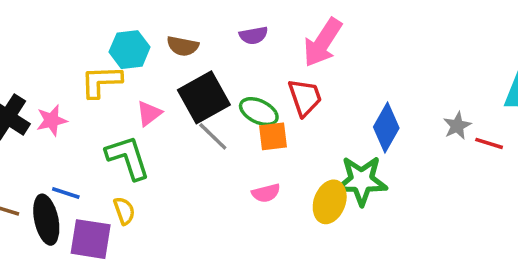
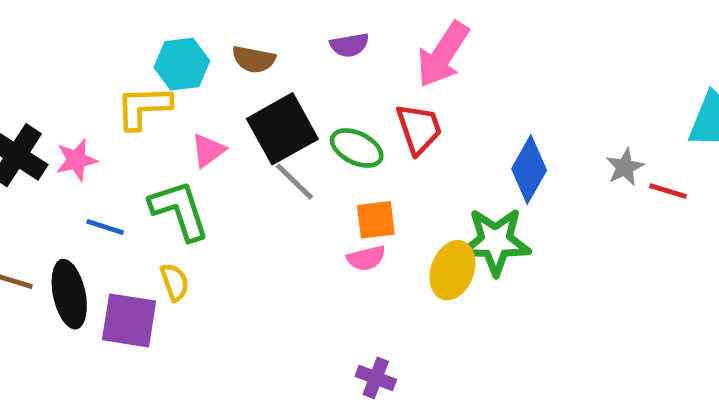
orange square: (273, 136) -> (376, 220), moved
blue line: (66, 193) -> (105, 227), moved

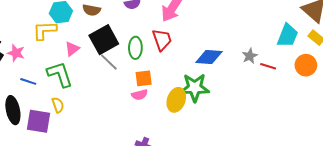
green ellipse: (357, 148) -> (135, 48), turned 65
pink star: (76, 160) -> (16, 53), turned 30
blue diamond: (529, 170) -> (209, 57), turned 64

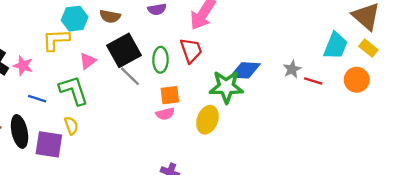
green star: (195, 88) -> (226, 87), moved

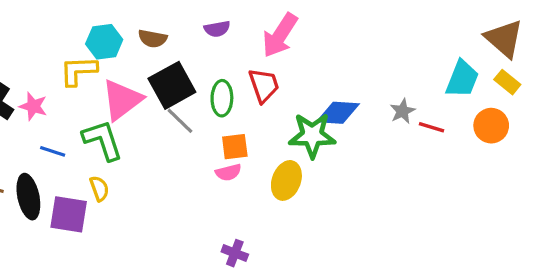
pink triangle: (88, 61) -> (122, 100), size x1.8

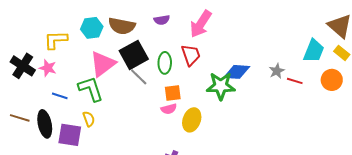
brown semicircle: (153, 39) -> (122, 26), size x1.5
yellow L-shape: (78, 71) -> (56, 40), moved
yellow ellipse: (286, 180) -> (192, 120), moved

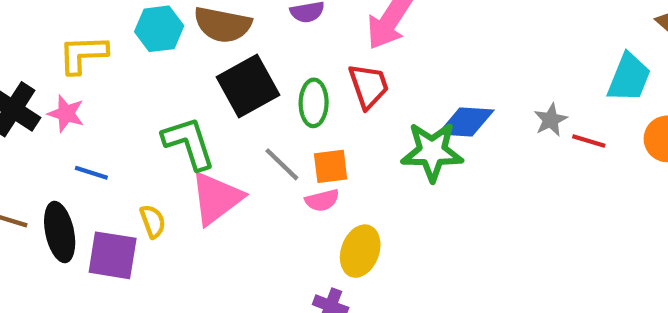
pink triangle: (103, 64) -> (216, 198), moved
gray line: (139, 77) -> (282, 164), moved
green L-shape: (91, 89) -> (189, 143), moved
yellow ellipse: (192, 120) -> (360, 251), moved

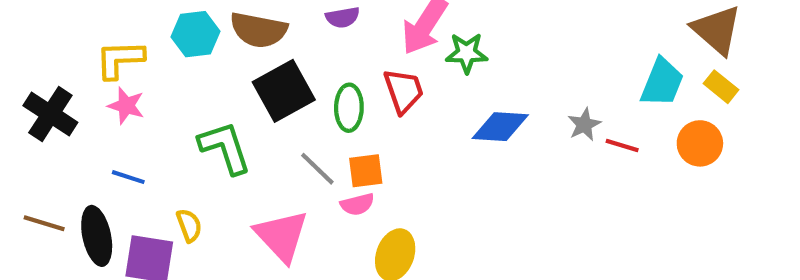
pink star: (66, 113) -> (126, 106), moved
green star: (432, 152) -> (467, 53), moved, size x0.7
pink triangle: (216, 198) -> (282, 236), moved, turned -36

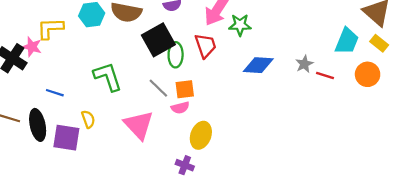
black square: (284, 91) -> (158, 40), moved
pink star: (126, 106) -> (32, 47), moved

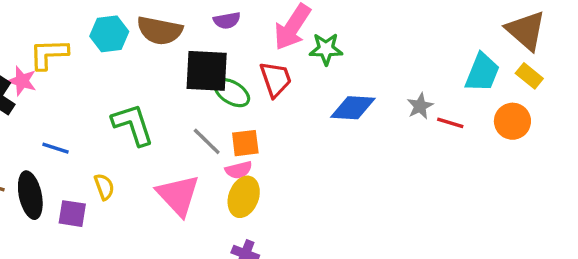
black square: (158, 40) -> (207, 71), turned 32
green ellipse: (176, 55) -> (232, 93), turned -60
yellow ellipse: (201, 135) -> (244, 197), moved
purple square: (66, 138) -> (72, 214), size x0.7

